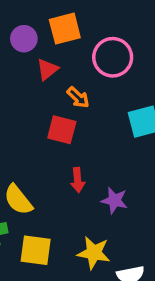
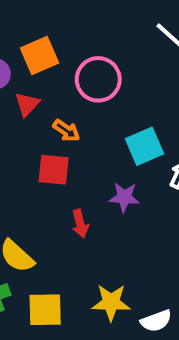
purple star: (114, 200) -> (124, 197), moved

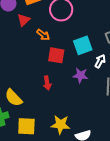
red square: (54, 170) -> (56, 55), moved
purple star: (124, 197) -> (81, 75), moved

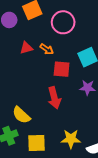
red triangle: (24, 20) -> (26, 48), moved, turned 32
red arrow: (47, 83) -> (54, 98), size x1.5

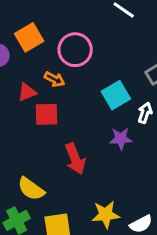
orange arrow: (47, 49) -> (54, 79), moved
red square: (62, 69) -> (46, 114), moved

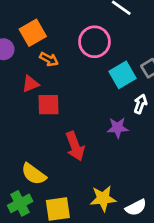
pink circle: (75, 50) -> (94, 42), moved
orange arrow: (54, 79) -> (49, 59), moved
cyan square: (116, 95) -> (123, 75), moved

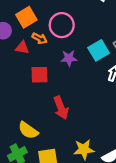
pink circle: (94, 42) -> (62, 25), moved
red triangle: (30, 84) -> (22, 48), moved, turned 32
purple star: (118, 128) -> (69, 58), moved

